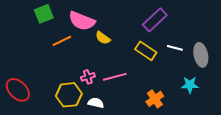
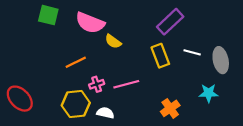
green square: (44, 14) -> (48, 15), turned 36
orange line: (62, 41) -> (76, 62), moved
yellow rectangle: (146, 51) -> (160, 56), turned 35

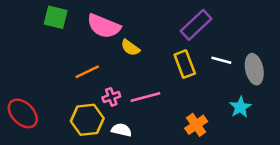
cyan star: (209, 93) -> (240, 107), turned -30

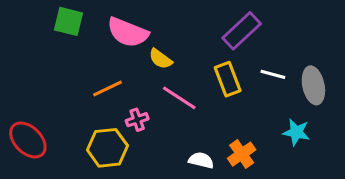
pink line: (145, 97) -> (179, 98), moved, turned 48
cyan star: (240, 107) -> (296, 132), turned -30
white semicircle: (121, 130) -> (201, 160), moved

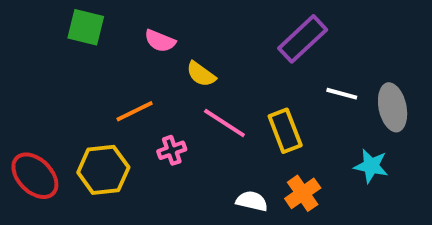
pink semicircle: (128, 32) -> (160, 41), size x0.6
yellow rectangle: (228, 79) -> (285, 131), moved
yellow hexagon: (107, 148) -> (103, 170), moved

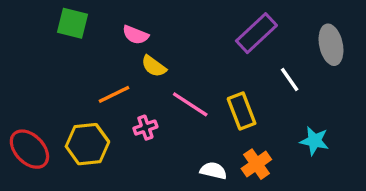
yellow semicircle: (201, 74) -> (154, 66), moved
white line: (342, 94) -> (290, 80), turned 40
gray ellipse: (393, 107) -> (331, 45), moved

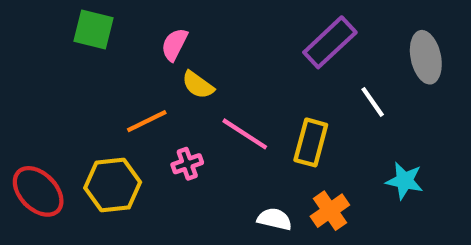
pink semicircle: (135, 35) -> (174, 44), turned 95
yellow rectangle: (242, 111) -> (311, 142), turned 36

